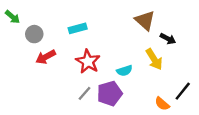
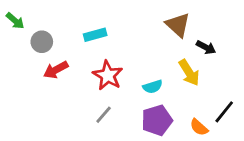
purple pentagon: (110, 93) -> (157, 120), moved

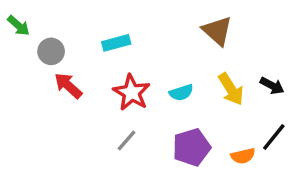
black arrow: (206, 47) -> (272, 86), moved
red arrow: (56, 70) -> (68, 86), turned 70
cyan semicircle: (153, 87) -> (181, 92), moved
orange semicircle: (199, 127) -> (243, 156), turned -54

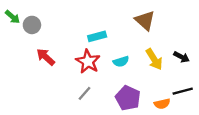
cyan rectangle: (116, 43) -> (97, 36), moved
gray circle: (51, 51) -> (32, 25), moved
black line: (274, 137) -> (183, 91), turned 36
purple pentagon: (192, 147) -> (128, 98), turned -30

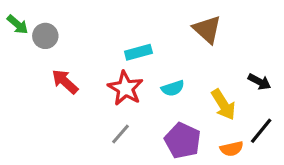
yellow arrow: (154, 59) -> (223, 105), moved
black line: (183, 91) -> (261, 131), turned -36

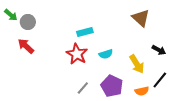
brown triangle: (207, 29) -> (141, 18), moved
red arrow: (65, 82) -> (26, 46), moved
gray line: (120, 134) -> (83, 88), moved

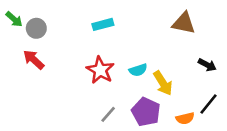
brown triangle: (141, 18) -> (184, 23), turned -30
cyan rectangle: (85, 32) -> (103, 24), moved
yellow arrow: (137, 64) -> (163, 83), moved

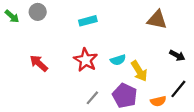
gray circle: (36, 28) -> (38, 12), moved
red arrow: (34, 60) -> (39, 63), moved

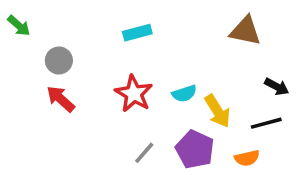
gray circle: (38, 12) -> (59, 60), moved
black line: (178, 89) -> (266, 123), moved, turned 36

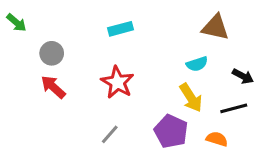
cyan semicircle: (184, 94) -> (197, 64), moved
gray line: (144, 153) -> (110, 134), moved
orange semicircle: (247, 158) -> (217, 139), turned -150

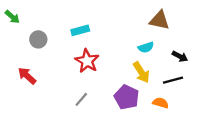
cyan rectangle: (121, 29) -> (80, 30), moved
red arrow: (53, 87) -> (27, 76), moved

